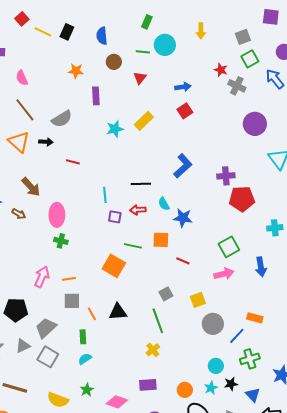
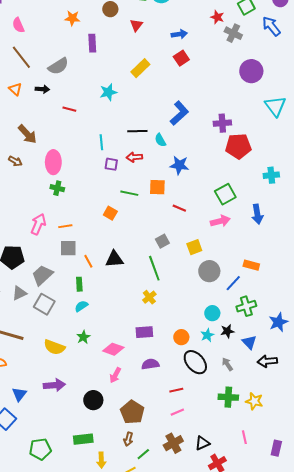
cyan star: (115, 129) -> (108, 92), moved
orange triangle: (19, 142) -> (15, 89), size x0.6
cyan semicircle: (164, 204) -> (160, 140), moved
orange square: (114, 266) -> (110, 213), size x0.6

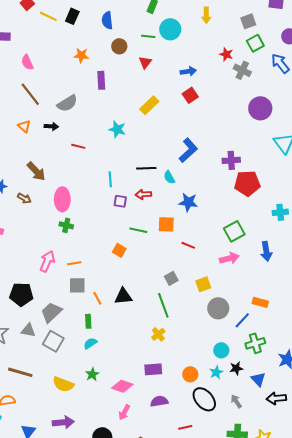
cyan star: (108, 92) -> (117, 129), turned 30
gray triangle: (19, 293) -> (28, 330), turned 35

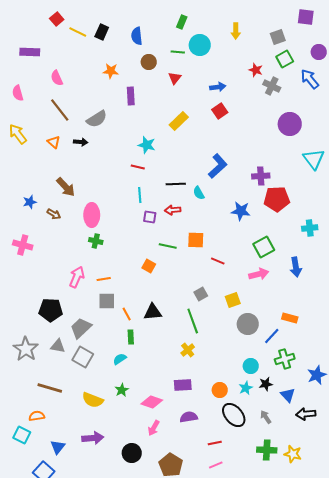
red line: (78, 146) -> (138, 167), moved
blue star: (188, 202) -> (241, 211), moved
green rectangle: (88, 321) -> (131, 337), moved

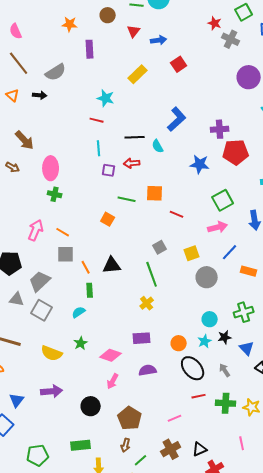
blue arrow: (218, 87) -> (159, 40), moved
orange line: (104, 279) -> (63, 232), turned 40
blue line: (272, 336) -> (230, 252), moved
red line: (215, 443) -> (199, 396), moved

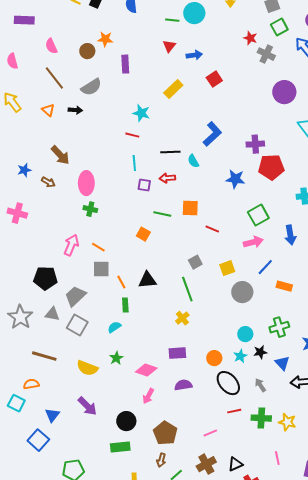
brown circle: (108, 15) -> (87, 51), moved
purple arrow: (52, 391) -> (87, 406), turned 50
green rectangle: (81, 445) -> (120, 447), moved

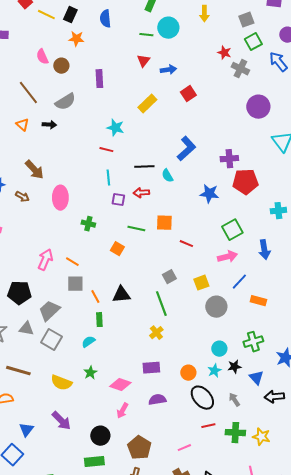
orange star: (105, 39) -> (76, 39), moved
pink semicircle: (51, 46) -> (42, 57), moved
green cross: (90, 209) -> (88, 224), moved

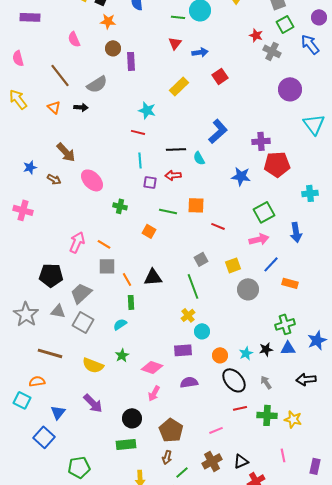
brown circle: (61, 66) -> (113, 48), moved
pink ellipse: (60, 198) -> (92, 180), turned -45
cyan circle: (219, 349) -> (202, 331), moved
blue triangle: (256, 378) -> (288, 348), moved, turned -49

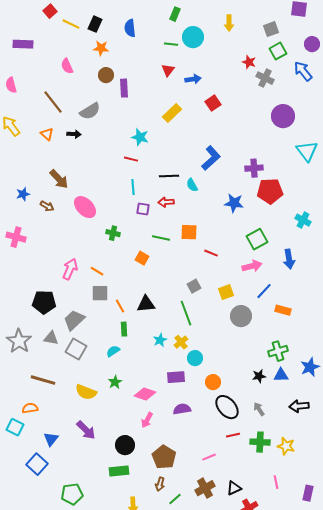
cyan cross: (310, 193) -> (303, 220), turned 35
cyan star: (246, 353) -> (160, 340), moved

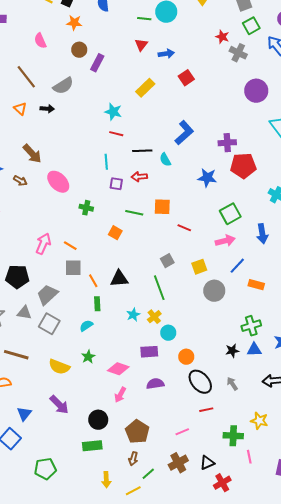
purple rectangle: (124, 88) -> (97, 63), turned 30
red line: (131, 159) -> (116, 134), moved
green cross: (260, 442) -> (233, 436), moved

